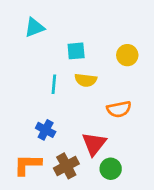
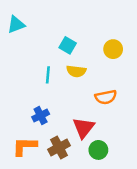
cyan triangle: (34, 27) -> (16, 25), moved
cyan square: (76, 51) -> (68, 45), turned 35
blue cross: (46, 130) -> (41, 116), turned 35

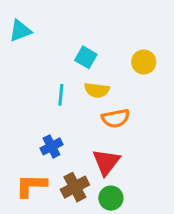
orange semicircle: (106, 97) -> (116, 118), moved
green circle: (98, 150) -> (111, 198), moved

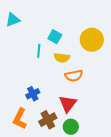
yellow circle: (144, 62) -> (92, 40), size x1.5
cyan line: (61, 95) -> (39, 51), moved
orange L-shape: (31, 186) -> (20, 119), turned -65

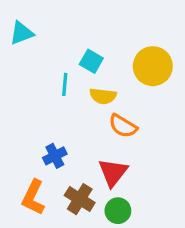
orange semicircle: (74, 76) -> (123, 126), turned 42
brown cross: (48, 120) -> (80, 199), turned -30

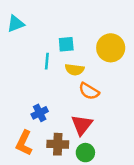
cyan square: (91, 61) -> (66, 44), turned -35
brown cross: (80, 199) -> (58, 144), turned -30

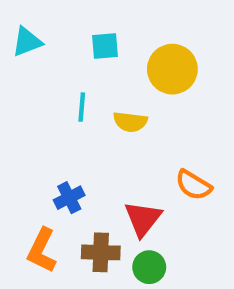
cyan square: (66, 44) -> (105, 46), moved
yellow circle: (111, 48) -> (172, 69), moved
orange semicircle: (89, 91) -> (193, 185), moved

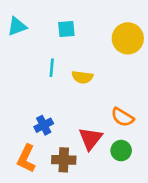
yellow circle: (172, 69) -> (128, 38), moved
green circle: (149, 267) -> (121, 151), moved

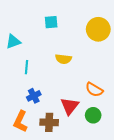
cyan triangle: (17, 26) -> (13, 42), moved
cyan line: (52, 68) -> (27, 67), moved

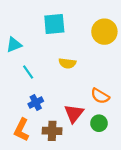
cyan square: (51, 22) -> (54, 24), size x1.5
cyan line: (27, 67) -> (28, 72), turned -40

